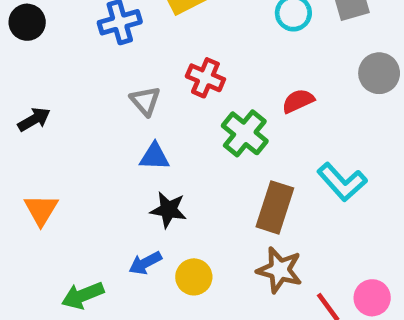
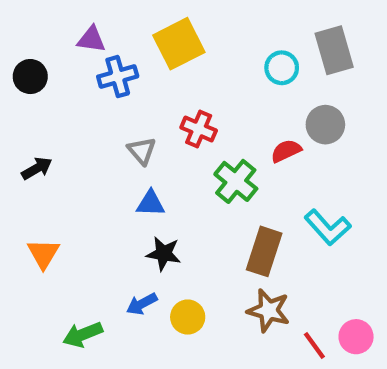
gray circle: (379, 73) -> (325, 125), moved

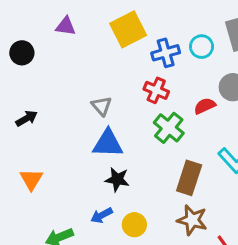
blue cross: (118, 77) -> (166, 53), moved
red cross: (199, 129) -> (156, 90), moved
blue triangle: (150, 203) -> (108, 143), size x1.5

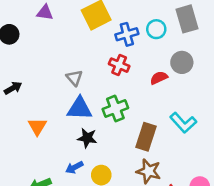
green cross: (169, 128) -> (115, 109), moved, turned 30
orange triangle: (31, 179) -> (37, 126), moved

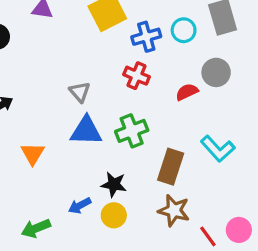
black star: (87, 138) -> (114, 184), moved

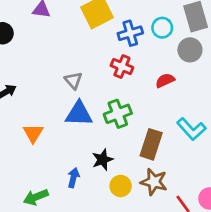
gray circle: (216, 72) -> (190, 50), moved
black star: (114, 184) -> (103, 160), turned -30
blue arrow: (80, 206) -> (73, 178), turned 132
yellow circle: (114, 215) -> (121, 186), moved

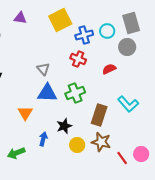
orange triangle: (33, 133) -> (25, 113), moved

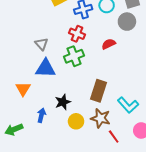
green cross: (75, 93) -> (74, 56), moved
cyan L-shape: (128, 104) -> (128, 105), moved
red line: (122, 158) -> (114, 137), moved

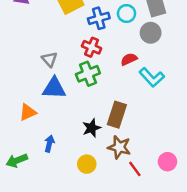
orange triangle: (23, 89) -> (28, 112), turned 35
black star: (63, 102) -> (92, 128), moved
cyan L-shape: (128, 105) -> (152, 77), moved
yellow circle: (76, 121) -> (87, 164), moved

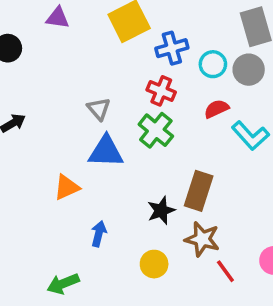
cyan circle: (126, 14) -> (213, 64), moved
green cross: (88, 74) -> (156, 130), turned -30
green arrow: (17, 160) -> (63, 284), moved

